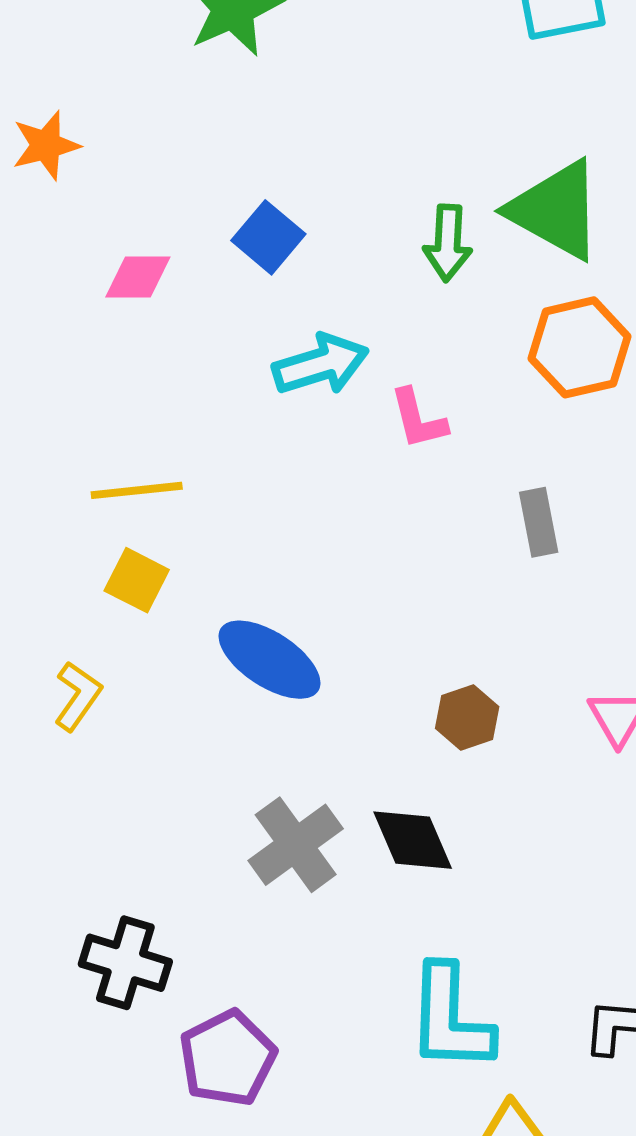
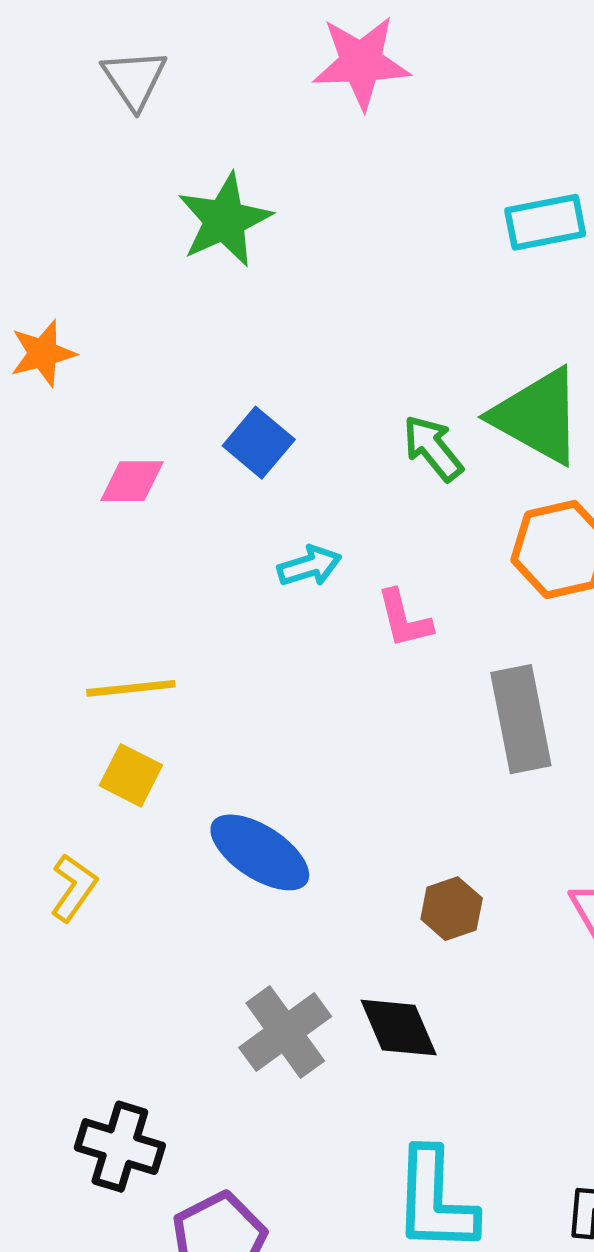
green arrow: (448, 243) -> (433, 448), turned 138
cyan arrow: (321, 364) -> (309, 566), size x0.7
gray rectangle: (539, 522) -> (521, 719), size x1.6

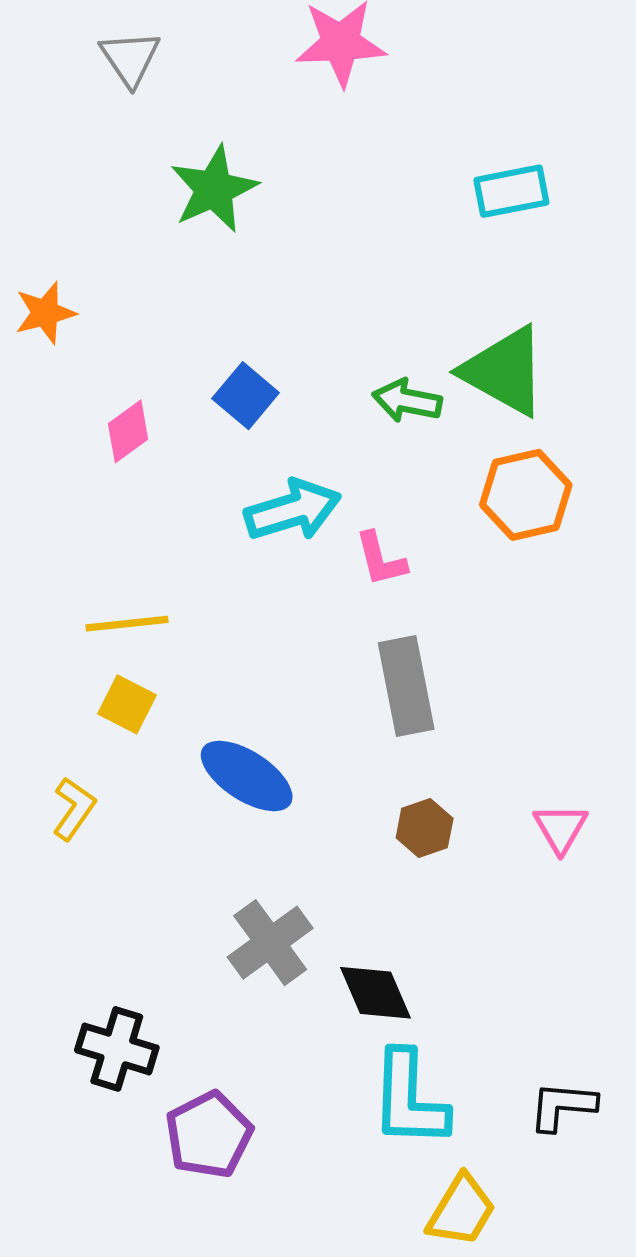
green arrow: (433, 448) -> (407, 401), turned -40
pink diamond: (132, 481) -> (128, 431), turned -36
cyan arrow: (309, 566) -> (293, 510), size x1.6
gray rectangle: (521, 719) -> (406, 686), moved
black diamond: (399, 1028) -> (375, 993), moved

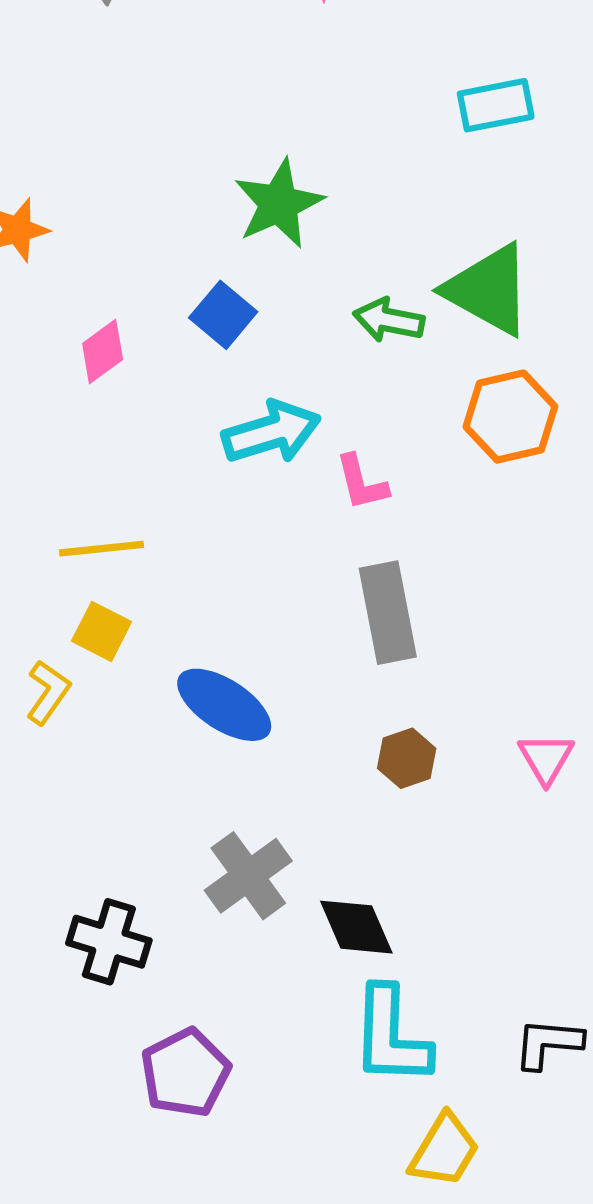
green star: (214, 189) -> (279, 204), moved
yellow L-shape: (74, 809) -> (48, 692), moved
black cross: (117, 1049) -> (109, 942), moved

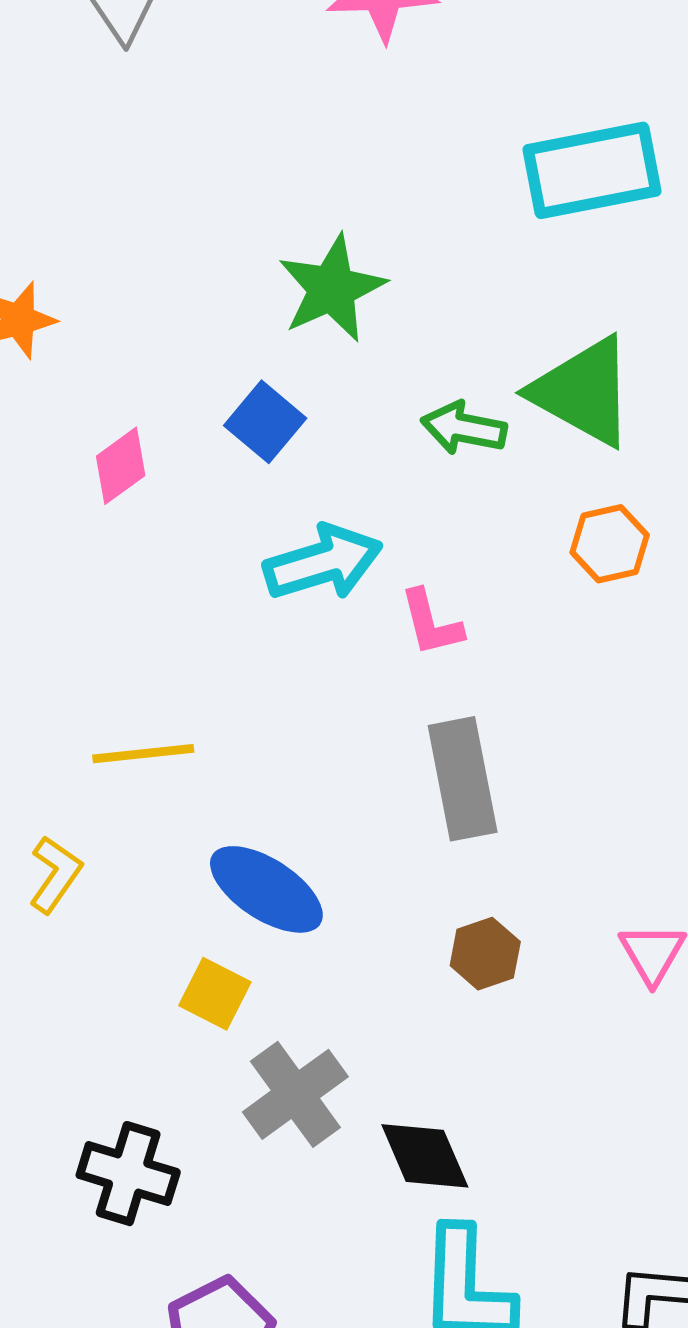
cyan rectangle: (496, 105) -> (592, 170), size x1.5
orange hexagon: (510, 417) -> (610, 544), size x0.7
yellow line: (102, 549) -> (143, 754), moved
yellow square: (102, 631) -> (215, 994), moved

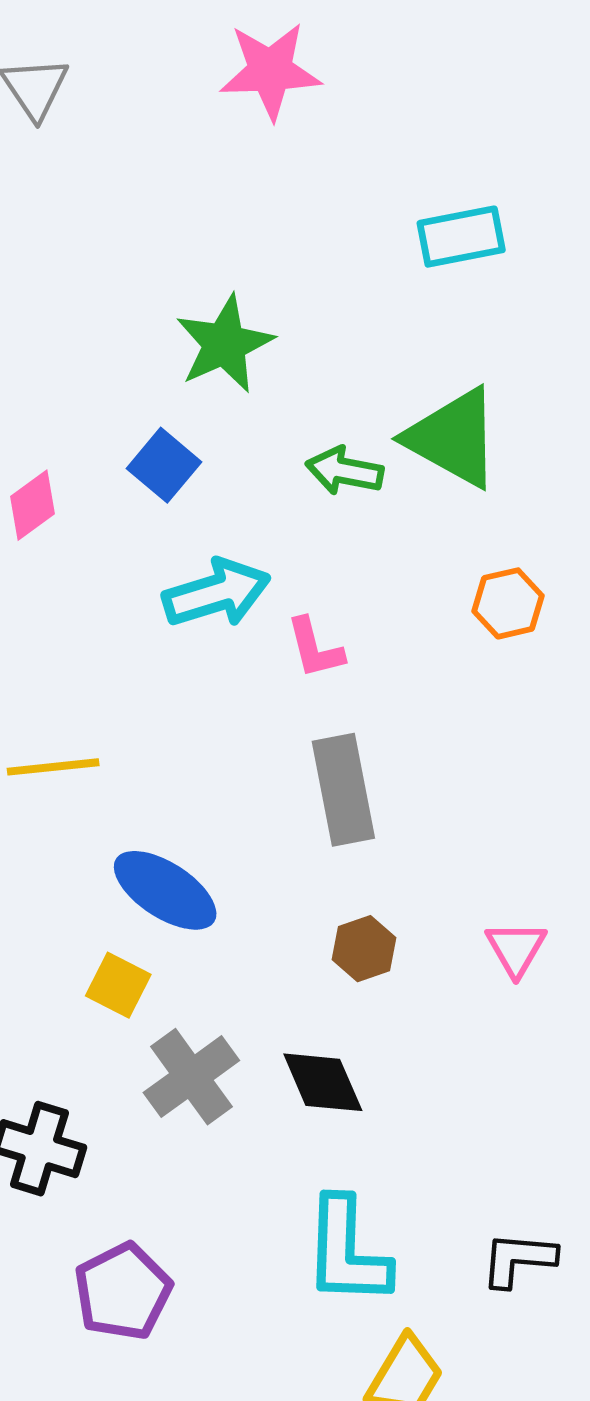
cyan rectangle: (592, 170) -> (461, 237), size x0.7
orange hexagon: (610, 544) -> (508, 603), moved
black diamond: (425, 1156) -> (323, 1082), moved

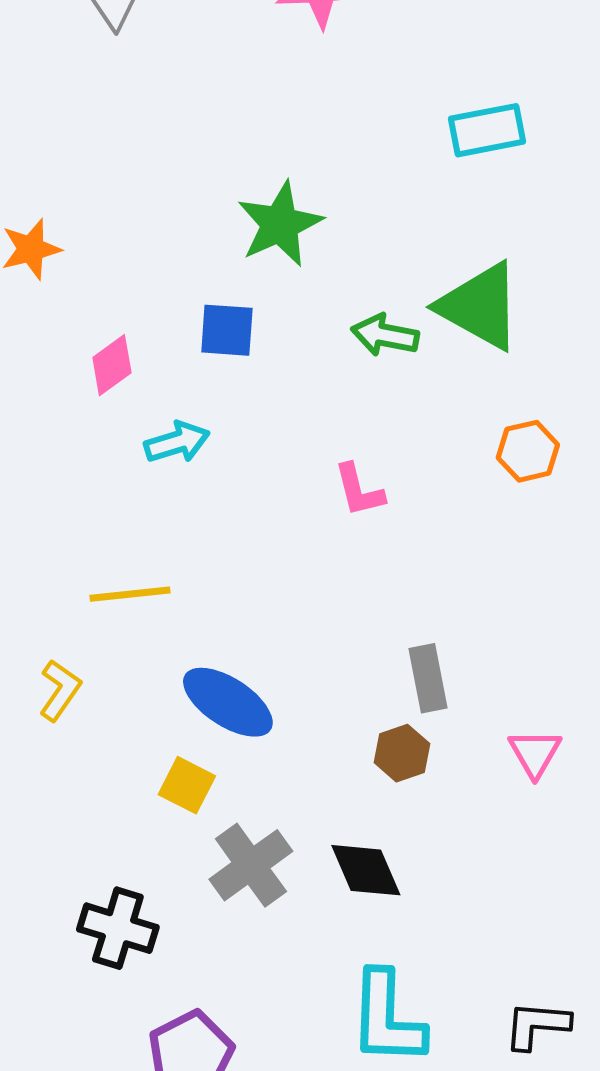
blue square: (164, 465) -> (227, 330), turned -36
cyan arrow: (217, 593) -> (177, 442), moved, size x0.7
gray rectangle: (343, 790) -> (428, 678), moved, size x0.7

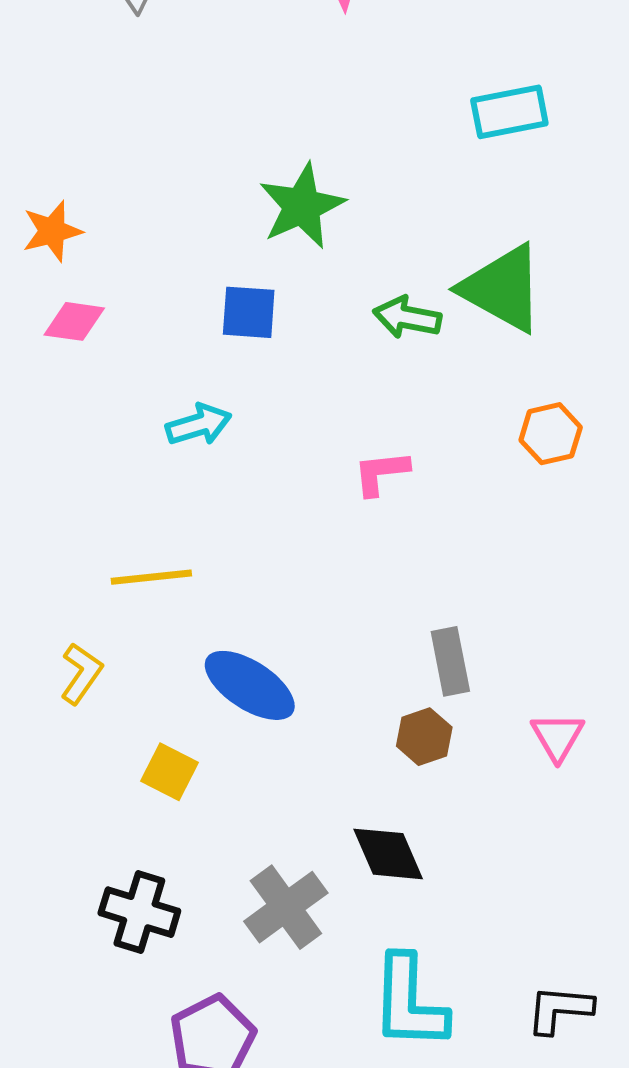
pink diamond: (112, 365) -> (74, 321), moved, turned 44
pink L-shape: (359, 490) -> (381, 473), turned 98
yellow square: (187, 785) -> (169, 772), moved
gray cross: (251, 865) -> (286, 907), moved

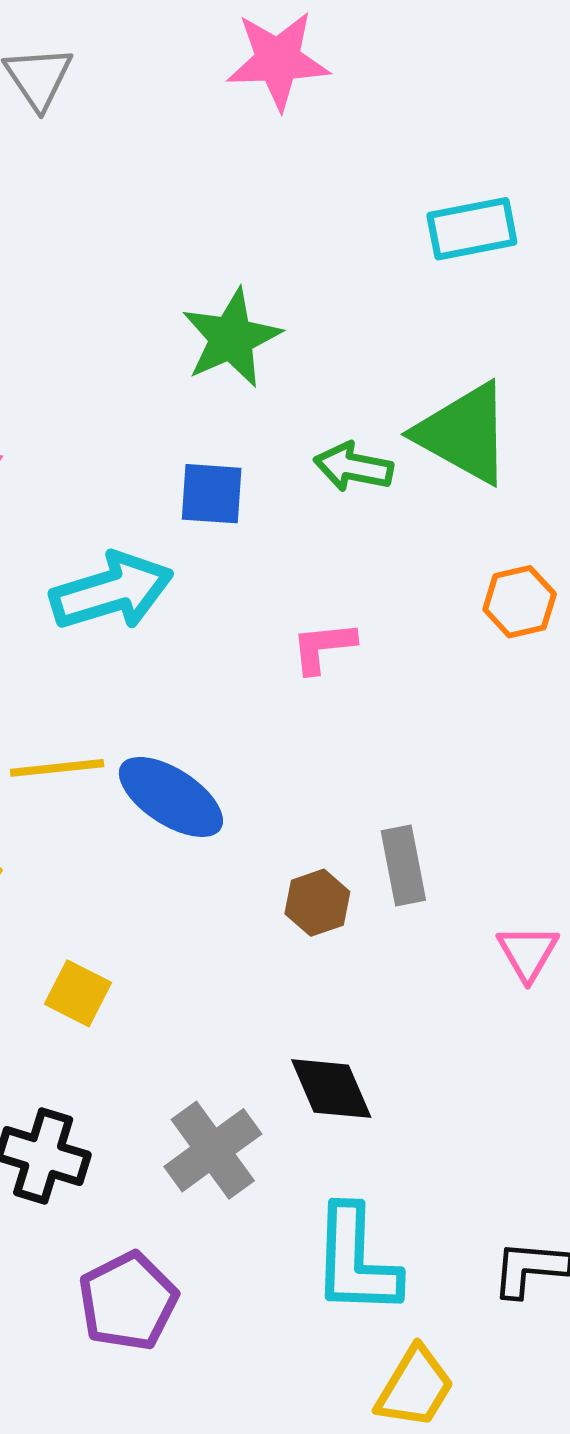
blue square: (249, 312) -> (212, 494), moved
cyan arrow: (199, 425) -> (112, 591), size x1.6
blue ellipse: (250, 685) -> (171, 797), moved
brown hexagon: (424, 737) -> (317, 903), moved

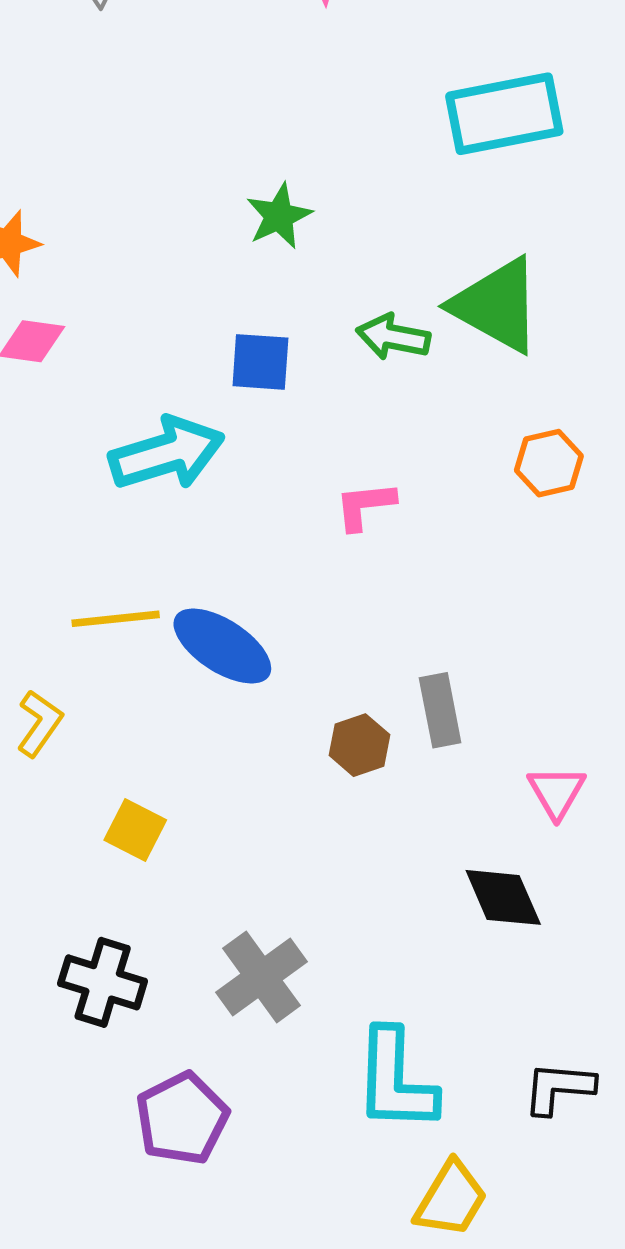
cyan rectangle: (472, 229) -> (504, 114), size x1.4
green star: (231, 338) -> (279, 216), size x0.7
black diamond: (331, 1089) -> (503, 897), moved

